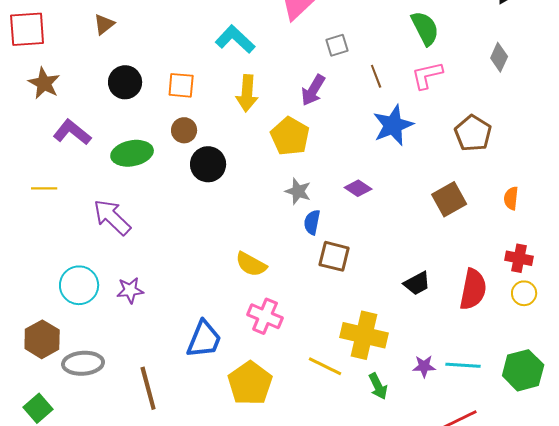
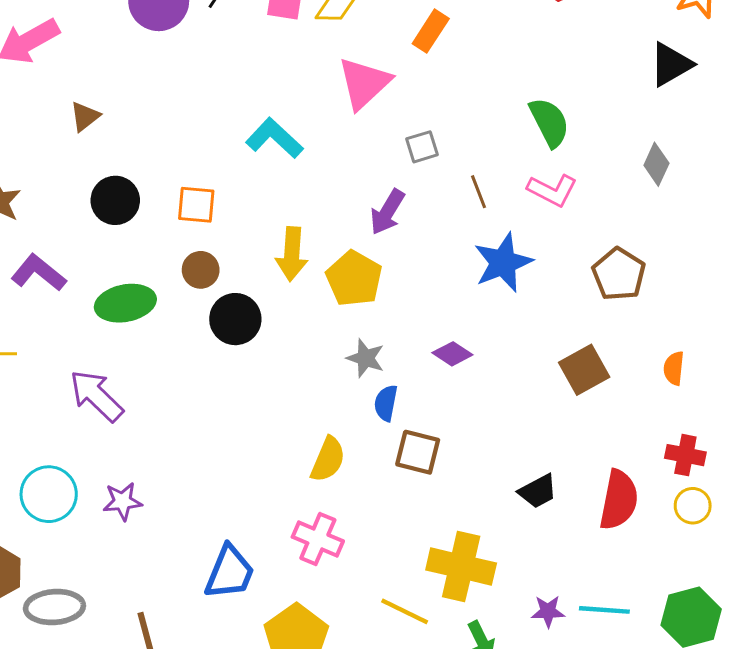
pink L-shape: (427, 75) -> (552, 190), turned -140
yellow arrow: (247, 93) -> (292, 254), moved
yellow semicircle: (251, 264) -> (328, 459), moved, turned -96

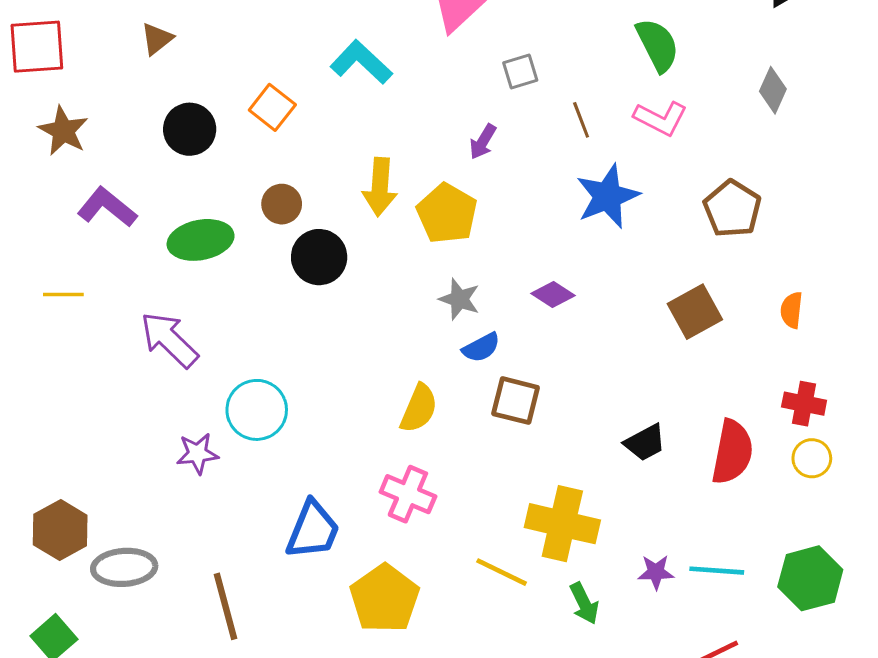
orange square: (196, 205) -> (272, 107), moved, turned 33
purple arrow: (387, 212) -> (483, 142), size x0.7
blue semicircle: (386, 403) -> (481, 348), turned -129
cyan circle: (49, 494) -> (257, 410), moved

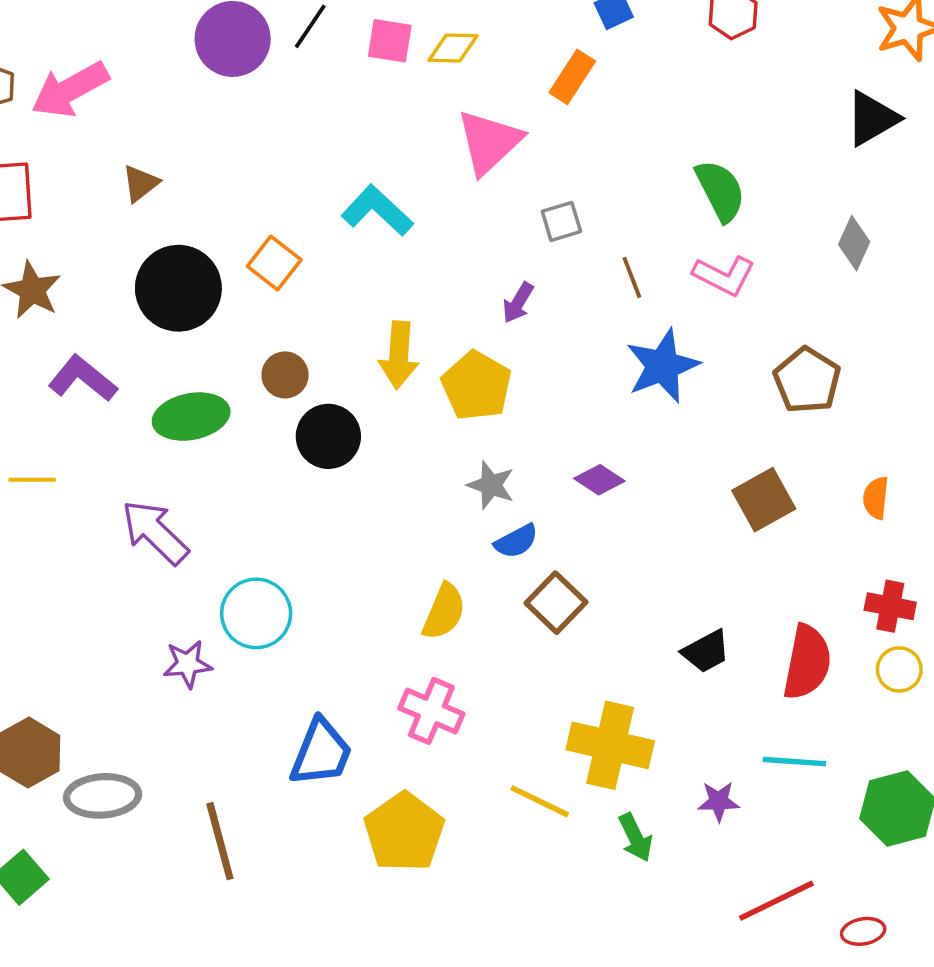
black circle: (190, 129) -> (178, 288), size x1.4
brown square: (516, 401) -> (556, 603), turned 30
cyan line: (717, 571) -> (794, 762), moved

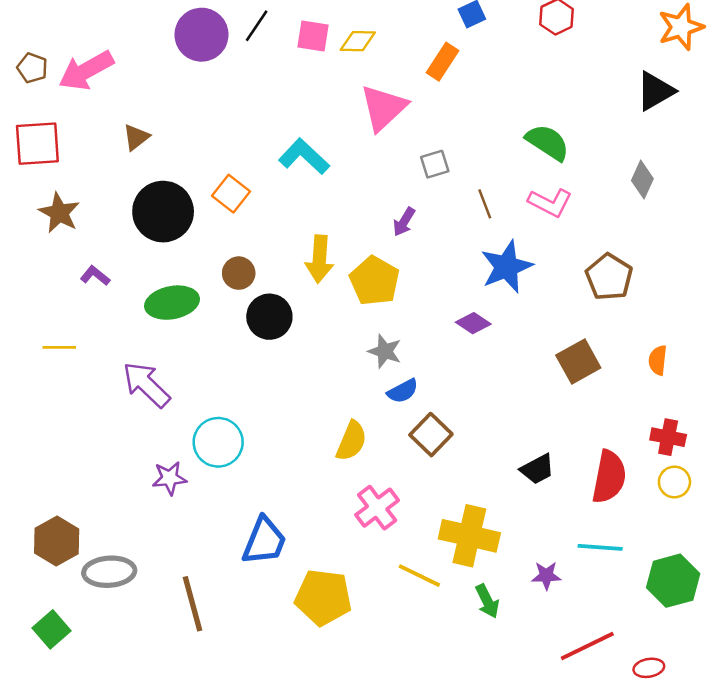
green semicircle: (720, 191) -> (548, 142), turned -30
purple L-shape: (83, 379) -> (95, 276), size x0.6
purple diamond: (599, 480) -> (473, 323), moved
pink cross: (431, 711) -> (377, 508), moved, turned 30
yellow pentagon: (404, 832) -> (323, 597), turned -30

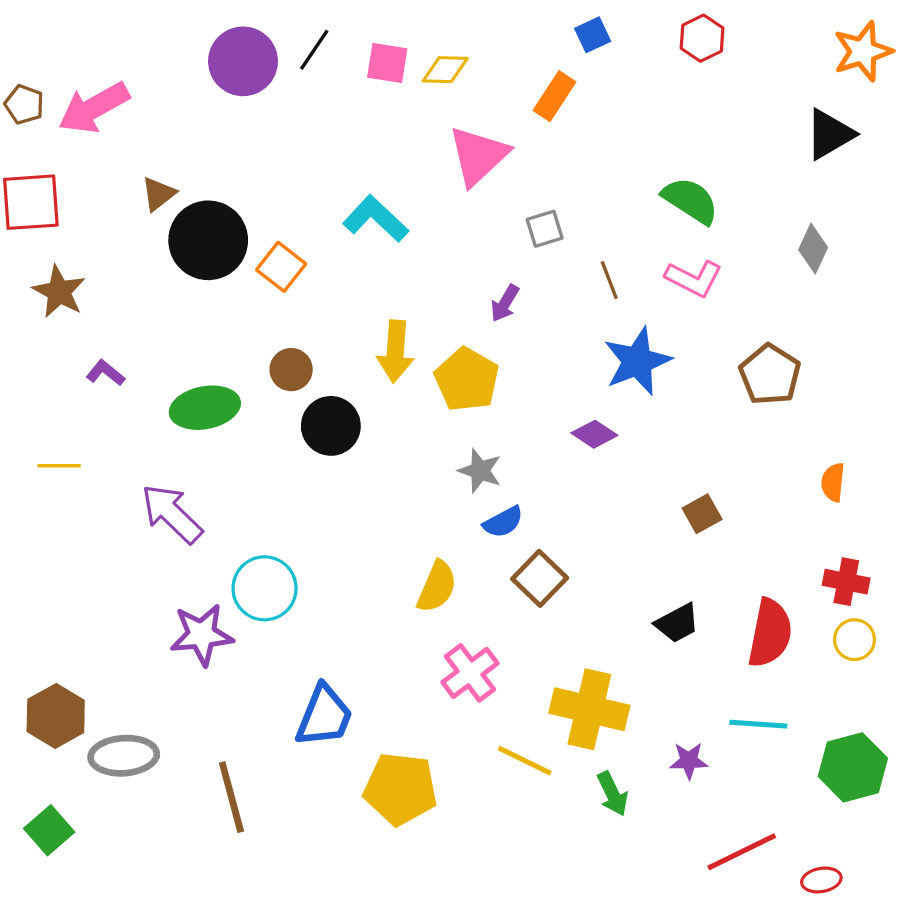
black circle: (163, 212) -> (208, 240), moved
brown square: (578, 362) -> (702, 514), moved, size x0.7
purple star: (169, 478) -> (202, 635), size x1.4

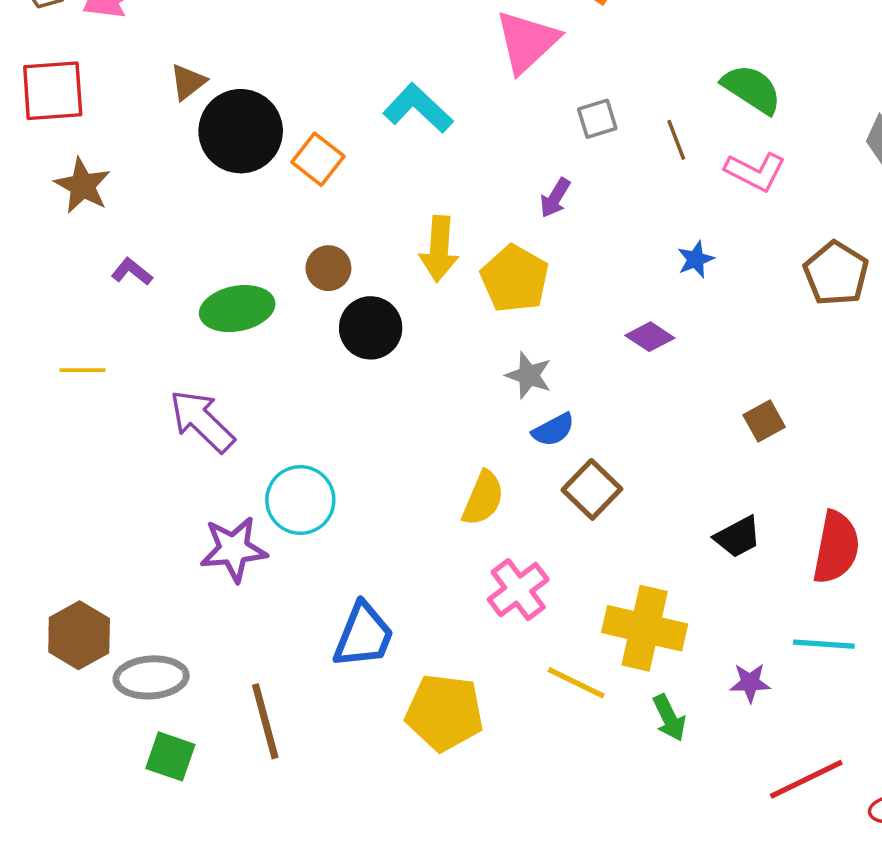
brown line: (609, 280) -> (676, 140), moved
blue star: (637, 361) -> (696, 259), size x0.5
green square: (49, 830) -> (170, 756), moved, turned -30

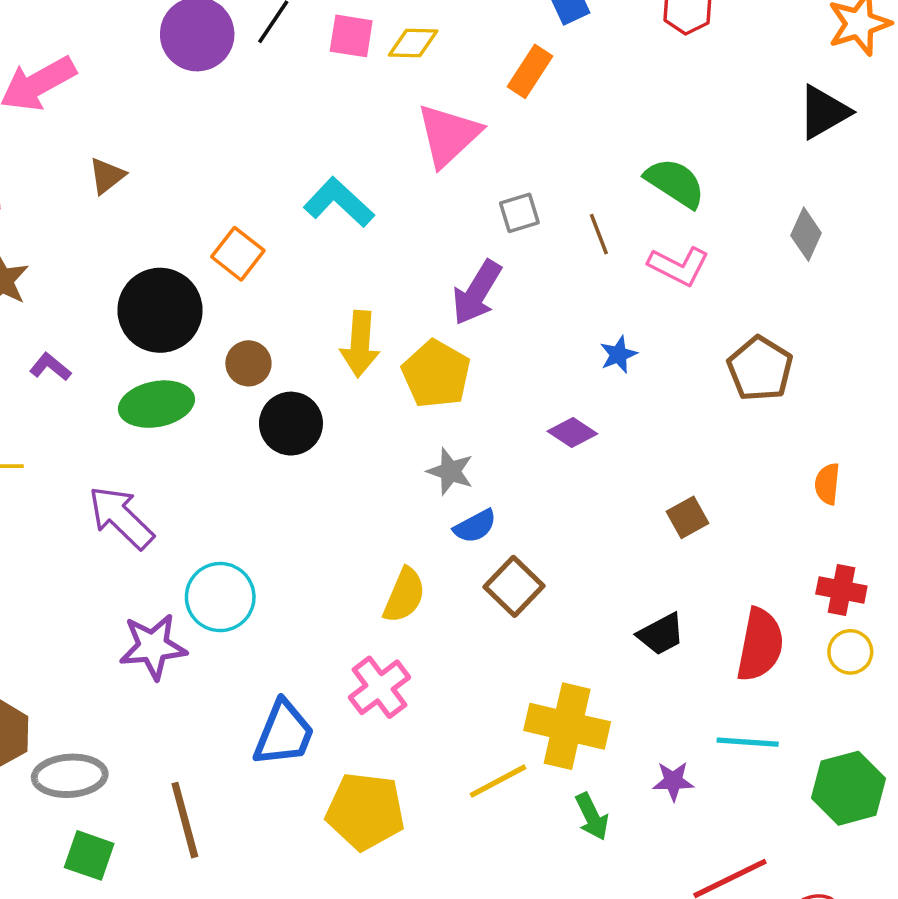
black circle: (241, 131) -> (160, 310), moved
purple arrow: (555, 198) -> (477, 293), size x1.6
pink cross: (518, 590) -> (379, 687), moved
yellow line: (576, 683) -> (498, 781), turned -54

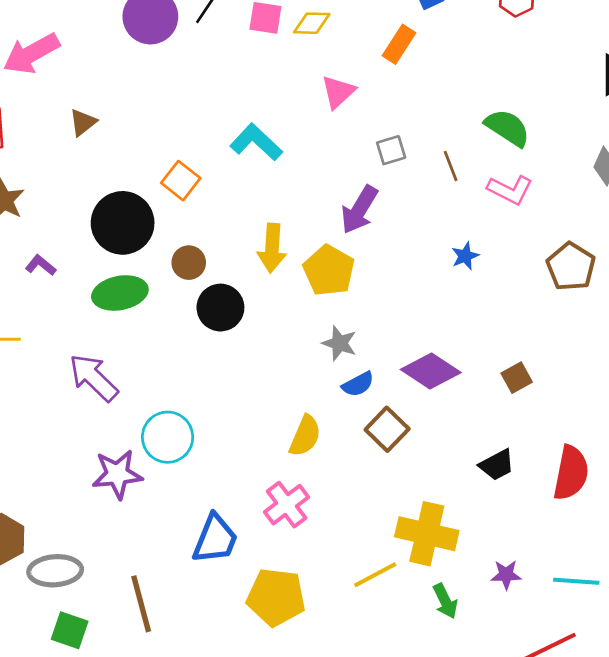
pink triangle: (449, 135) -> (338, 92), size x0.7
purple diamond: (572, 432) -> (431, 371), moved, size x1.6
cyan line: (748, 742) -> (576, 581), moved

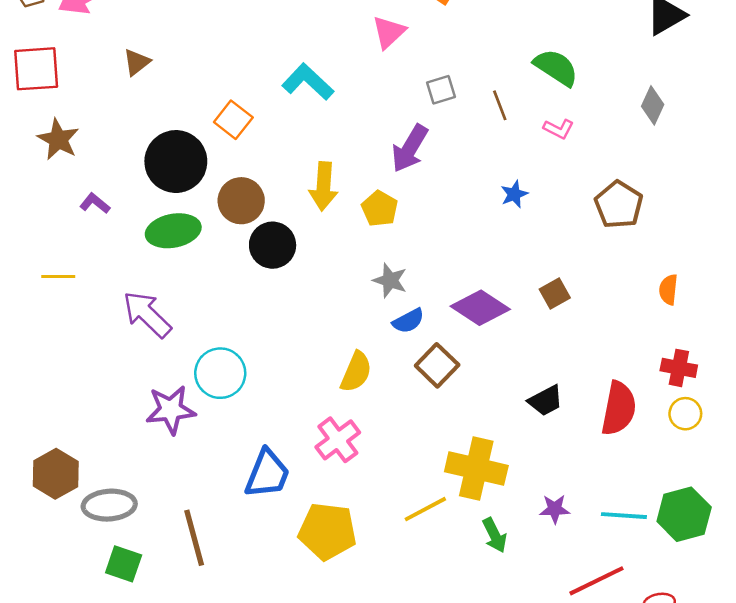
pink L-shape: (510, 190) -> (559, 129), size x0.7
brown circle: (189, 263) -> (241, 201), size x1.4
yellow pentagon: (329, 271) -> (380, 209), size x0.7
brown square: (517, 378) -> (555, 293), moved

